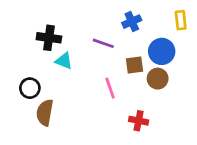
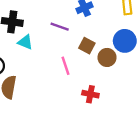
blue circle: (162, 51) -> (125, 41), moved
brown square: (135, 65) -> (87, 46), turned 35

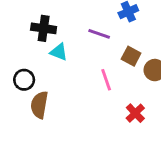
red cross: (90, 94) -> (135, 113), turned 35

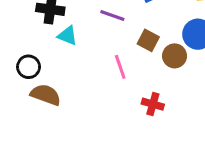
brown semicircle: (39, 105) -> (46, 95), turned 100
red cross: (135, 113) -> (153, 104), turned -30

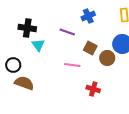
cyan triangle: (67, 36) -> (38, 45), turned 32
pink line: (120, 67) -> (72, 65), turned -63

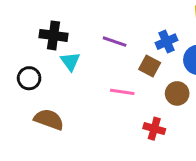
blue cross: (88, 16) -> (166, 42), moved
brown circle: (107, 58) -> (177, 93), moved
black circle: (13, 65) -> (29, 78), moved

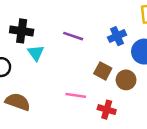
brown square: (150, 66) -> (103, 71), moved
pink line: (122, 92) -> (76, 95), moved

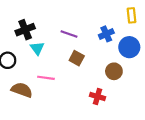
black cross: (22, 31) -> (25, 30), turned -30
brown square: (103, 71) -> (77, 58), moved
pink line: (76, 95) -> (46, 78), moved

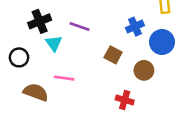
purple line: (69, 34) -> (80, 27), moved
brown square: (77, 58) -> (113, 55), moved

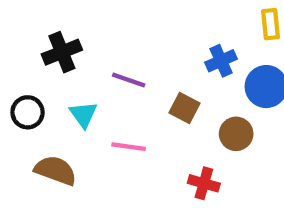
purple line: (80, 27) -> (129, 80), moved
cyan triangle: (54, 43) -> (83, 114), moved
pink line: (64, 78) -> (129, 147), moved

